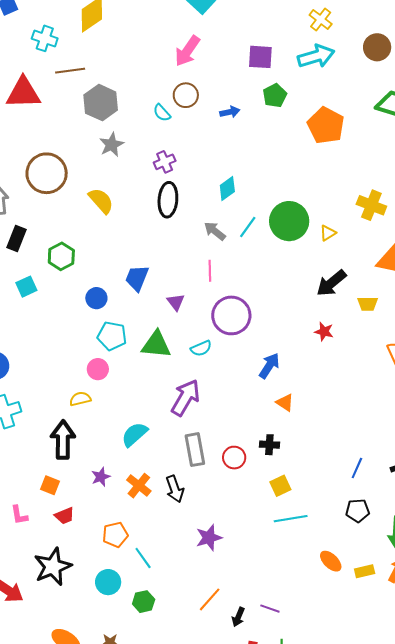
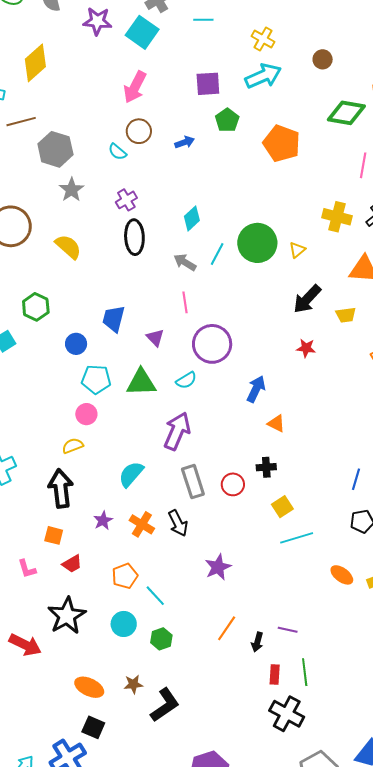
brown circle: (377, 47) -> (323, 59), size x0.7

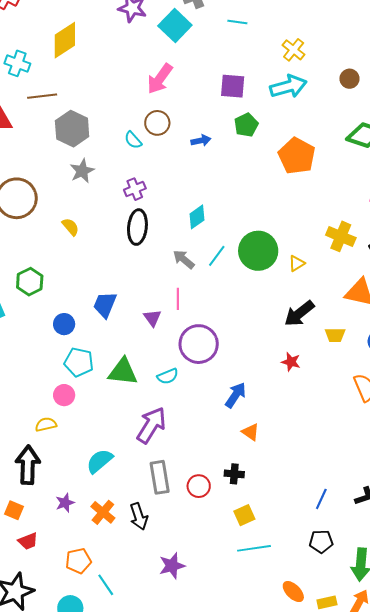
yellow semicircle: (68, 247) -> (71, 227), size x0.7
purple triangle: (155, 338) -> (152, 318), moved

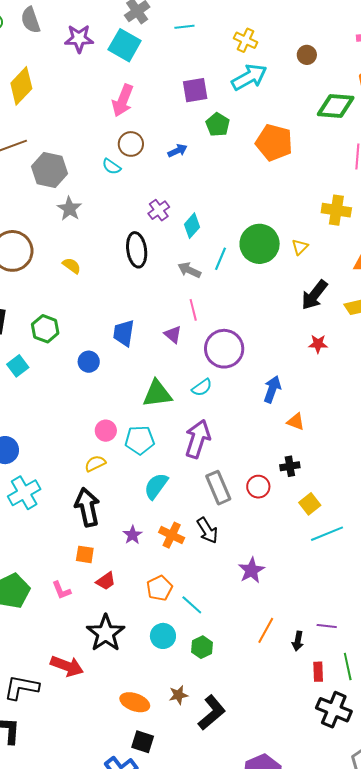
purple cross: (135, 189) -> (159, 210), moved
cyan pentagon: (79, 362) -> (140, 440), moved

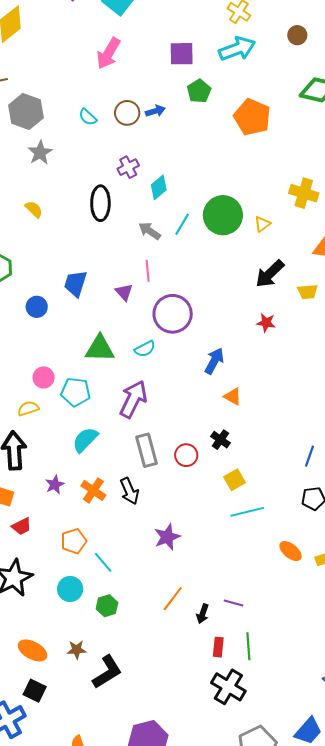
brown circle: (131, 144) -> (127, 113), moved
black cross: (290, 466) -> (220, 440), turned 36

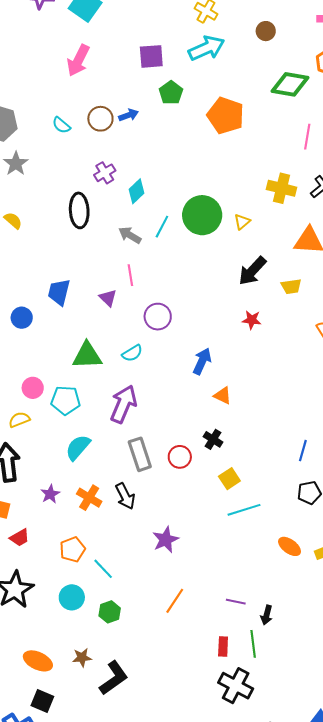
purple circle: (173, 314) -> (158, 317), size x0.7
black arrow: (203, 614) -> (267, 615), moved

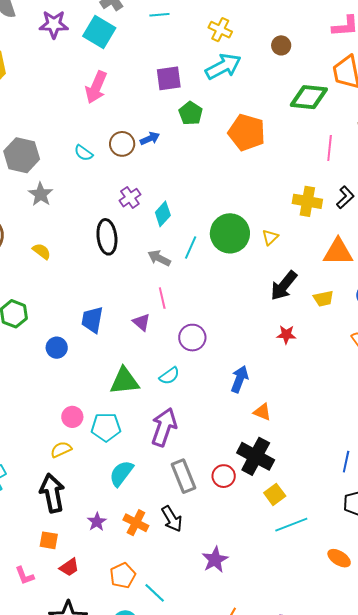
black cross: (213, 439) -> (256, 456), size x1.8

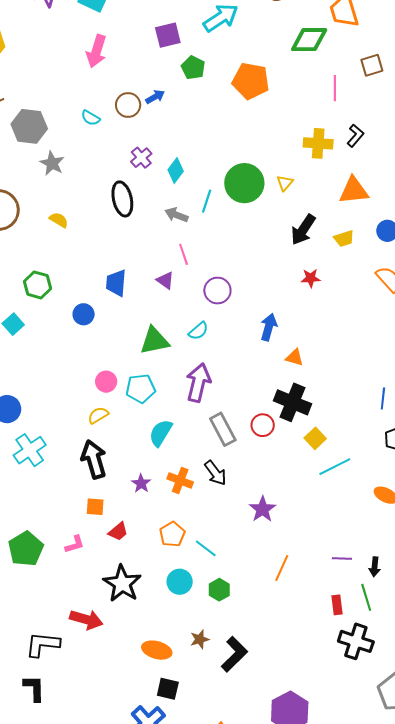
pink L-shape: (25, 576) -> (75, 544), turned -80

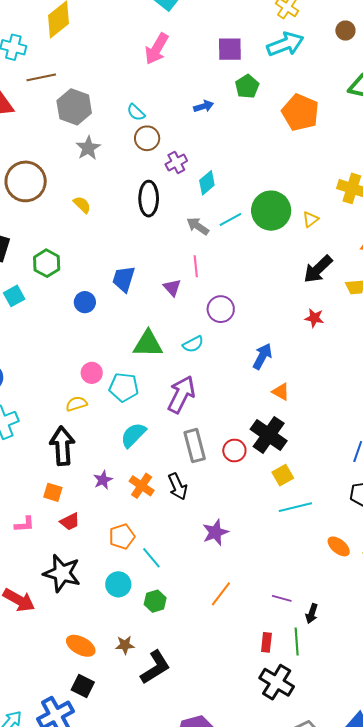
brown circle: (128, 105) -> (147, 138), moved
cyan line: (207, 201) -> (230, 220), turned 30
black star: (122, 584) -> (62, 573), turned -30

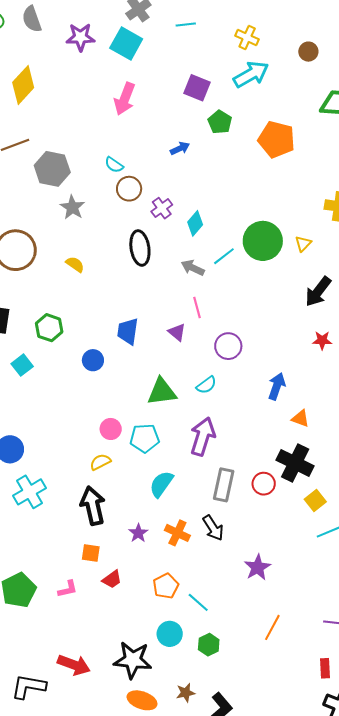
purple square: (230, 49) -> (197, 88), turned 32
gray rectangle: (195, 446) -> (224, 485), turned 36
black star: (62, 573) -> (133, 660), moved

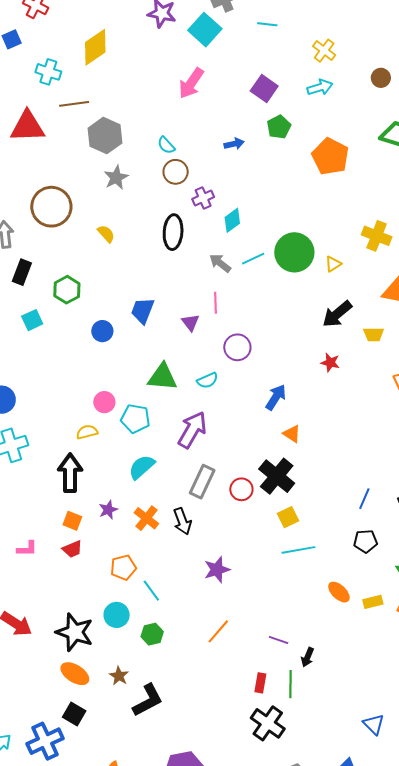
cyan arrow: (251, 74) -> (320, 87), size x0.7
orange square: (91, 553) -> (72, 521), moved
brown star: (186, 693) -> (119, 676), turned 30

